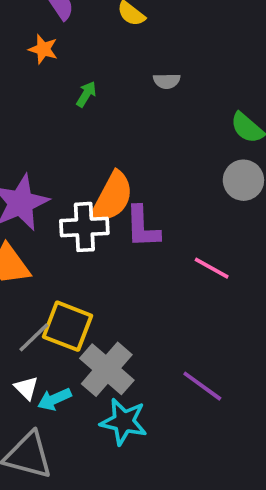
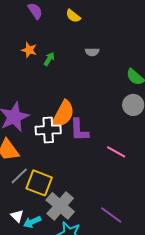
orange star: (43, 49) -> (29, 50), moved
gray line: (34, 337) -> (19, 176), moved

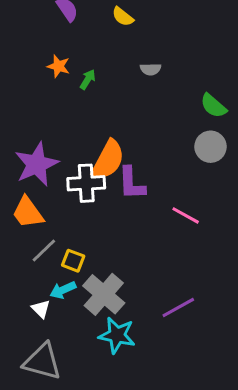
yellow square: (39, 183) -> (73, 261), size x0.6
purple line: (111, 215) -> (178, 307), turned -65
cyan arrow: (32, 222) -> (63, 290), moved

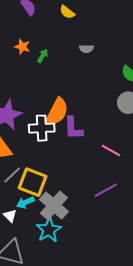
yellow square: (73, 261) -> (33, 182), size x1.8
purple line: (178, 307) -> (106, 190), moved
cyan star: (117, 335) -> (49, 230), moved, turned 30

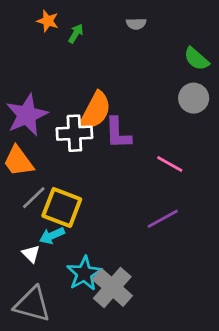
gray cross: (54, 205) -> (112, 287), moved

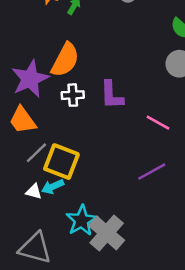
orange semicircle: (95, 111) -> (65, 60), moved
white cross: (74, 133) -> (73, 95), size x0.7
white triangle: (31, 254) -> (34, 192), moved, turned -30

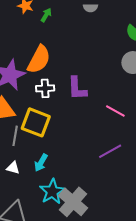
gray line: (36, 153) -> (15, 136), turned -36
yellow square: (61, 162) -> (36, 122), moved
cyan arrow: (53, 187) -> (41, 163), moved, turned -36

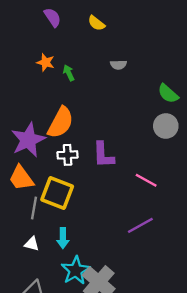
green arrow: (46, 15) -> (69, 73), turned -56
cyan arrow: (41, 163) -> (63, 238), turned -30

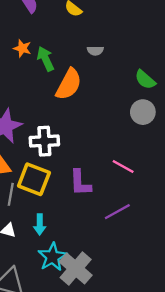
green arrow: (69, 73) -> (45, 59), size x1.5
orange semicircle: (61, 123) -> (69, 84), moved
white cross: (68, 155) -> (44, 141), size x1.4
purple L-shape: (103, 155) -> (80, 183), moved

